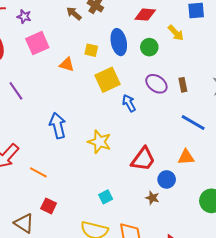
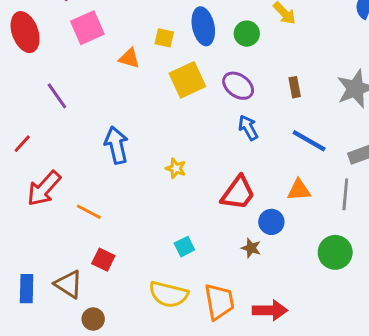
purple ellipse: (156, 84) -> (238, 86), moved
blue arrow: (129, 103) -> (248, 128), moved
yellow star: (99, 142) -> (176, 168), size x0.6

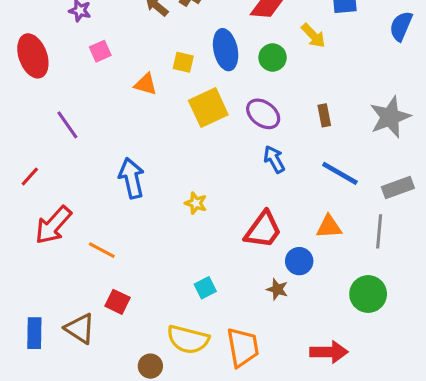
pink square: (87, 28) -> (100, 51), size x0.6
red arrow: (270, 310) -> (329, 352), moved
brown circle: (93, 319) -> (150, 366), moved

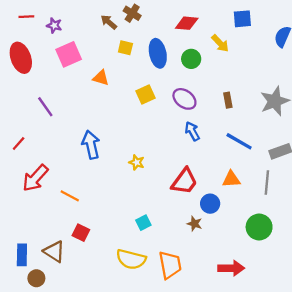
pink square: (100, 51) -> (69, 54), size x1.6
yellow square: (183, 62) -> (125, 48), moved
yellow square: (208, 108) -> (146, 95), size x0.7
brown circle: (150, 366) -> (36, 278), moved

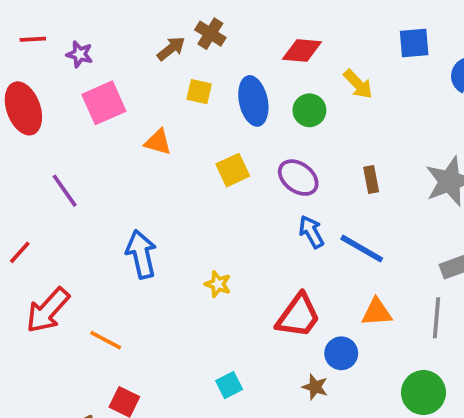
blue square: (242, 19) -> (414, 43), moved
brown arrow: (109, 22) -> (171, 49), turned 102
blue line: (239, 141) -> (362, 249), moved

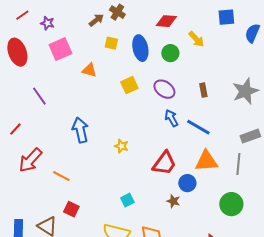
red line: (33, 39) -> (22, 15), turned -32
orange triangle: (377, 312) -> (206, 161), size x1.4

